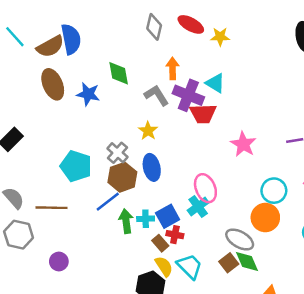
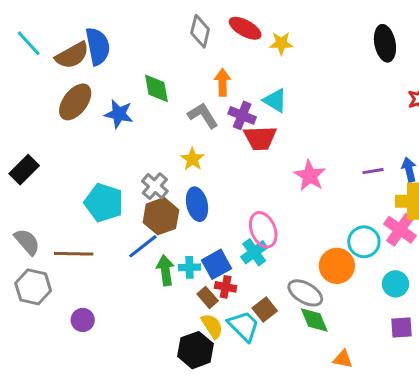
brown ellipse: (53, 84) -> (75, 102), turned 60
purple cross: (188, 95) -> (242, 115), size x0.7
cyan circle: (274, 191) -> (364, 242), moved
brown square: (229, 263) -> (265, 309), moved

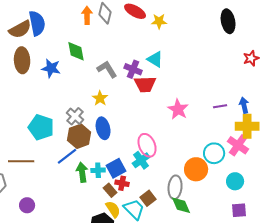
orange arrow: (223, 82) -> (87, 15), moved
brown ellipse: (75, 102) -> (22, 60), turned -40
gray ellipse: (305, 293) -> (175, 187), turned 65

